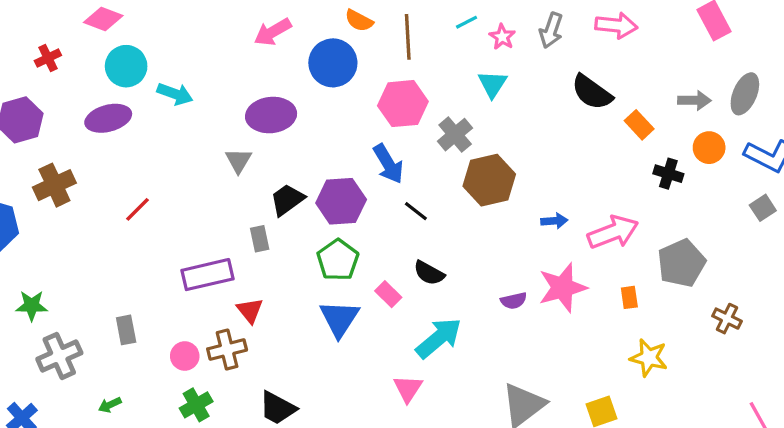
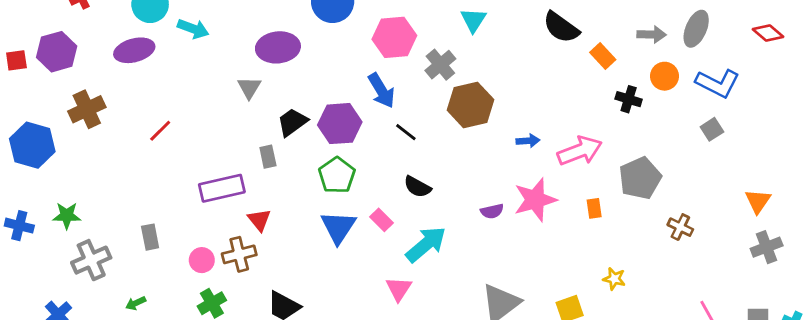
pink rectangle: (388, 294) -> (381, 220), moved
yellow star: (649, 358) -> (614, 279), moved, size x0.7

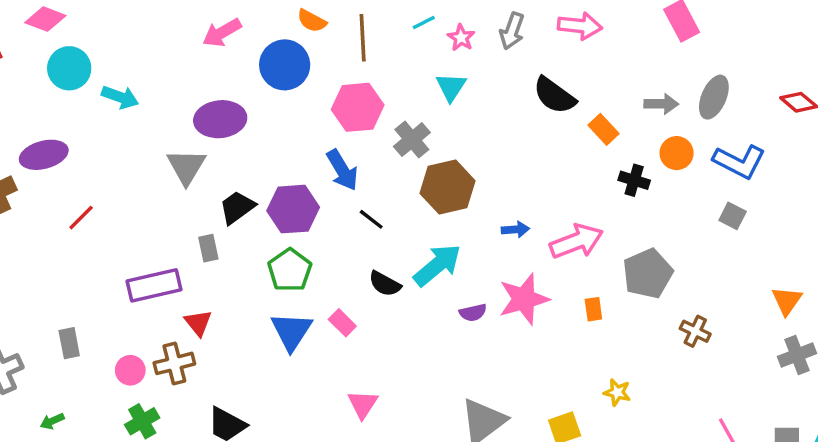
purple ellipse: (134, 50) -> (44, 155), moved
gray triangle: (249, 88) -> (186, 167), size x1.4
gray square: (712, 129) -> (733, 216), turned -30
cyan arrow: (426, 244) -> (437, 265), moved

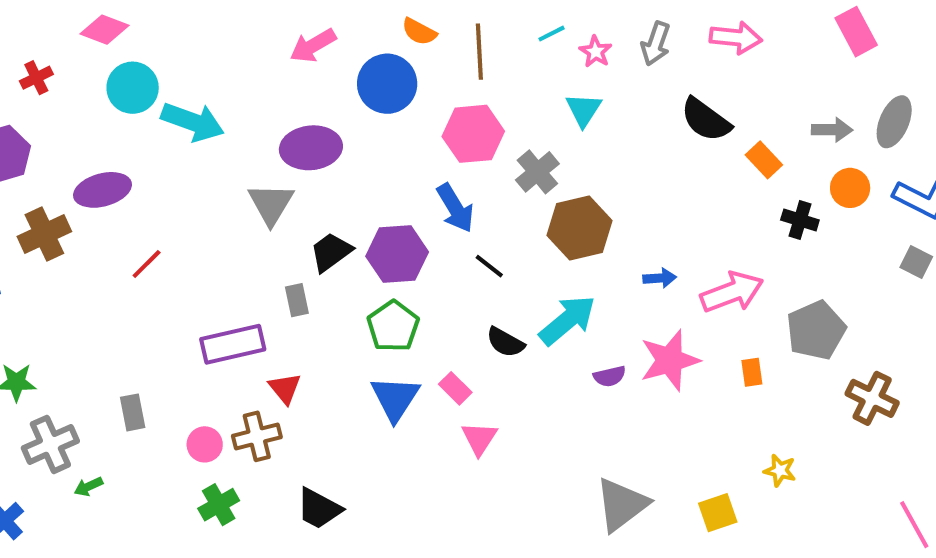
cyan arrow: (120, 97) -> (193, 122), size x1.4
brown cross: (695, 331) -> (872, 398), size x1.4
pink triangle: (363, 404) -> (479, 438), moved
green arrow: (52, 421) -> (88, 487), moved

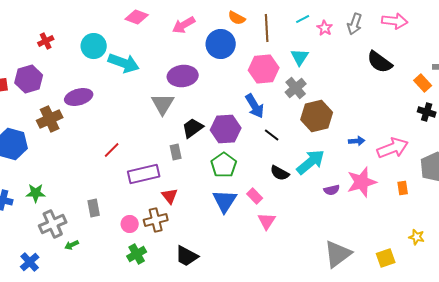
pink diamond: (104, 30) -> (137, 17), moved
cyan triangle: (584, 110) -> (300, 57), moved
orange rectangle: (764, 160) -> (423, 83), moved
red line: (147, 264) -> (112, 150), moved

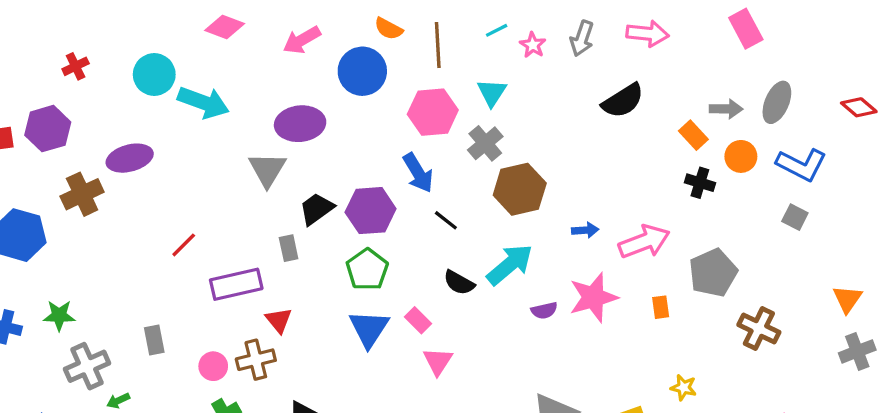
black semicircle: (380, 62) -> (623, 101), turned -68

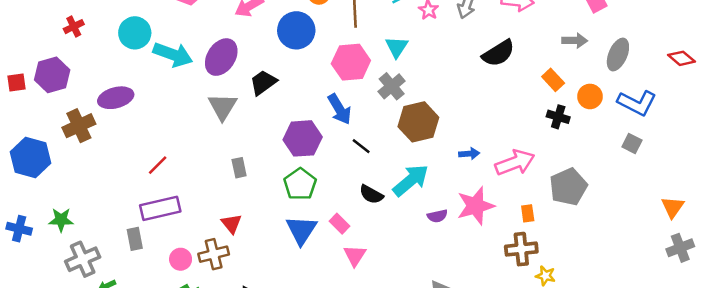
gray arrow: (726, 109) -> (575, 41), moved
purple ellipse: (300, 124) -> (221, 57), moved, turned -51
black trapezoid: (316, 209) -> (263, 82), moved
purple rectangle: (236, 284) -> (160, 208), moved
brown cross: (759, 329) -> (521, 249), moved, turned -32

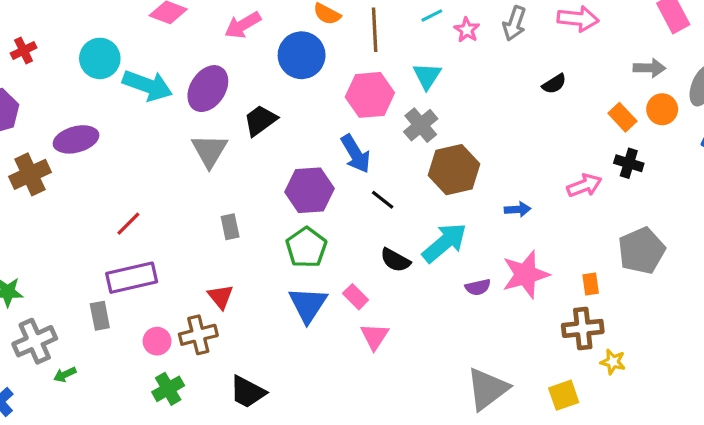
black semicircle: (498, 53) -> (554, 84), size x0.6
orange circle: (590, 96) -> (662, 109), moved
pink arrow: (515, 163) -> (584, 185), moved, size x0.7

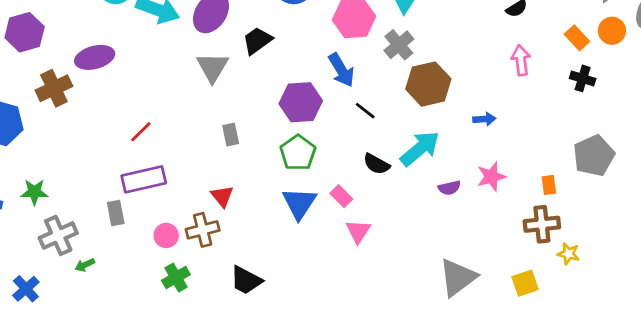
pink arrow: (584, 185) -> (521, 60), moved, turned -76
pink star: (526, 274) -> (491, 177), size x0.7

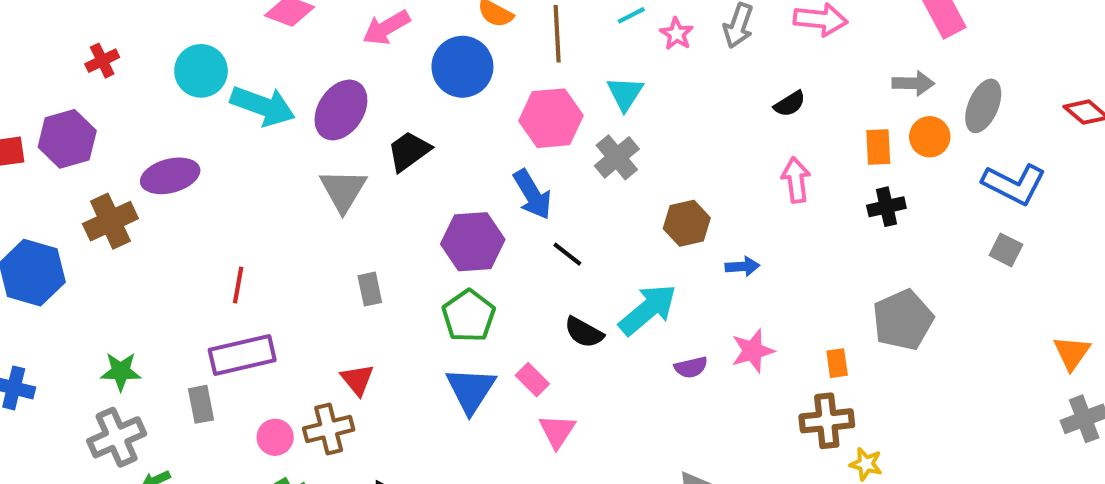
orange rectangle: (577, 38) -> (878, 147), turned 40
black cross: (583, 78) -> (886, 207), turned -30
brown hexagon: (428, 84) -> (687, 223), moved, size x0.7
red line: (141, 132) -> (238, 285), turned -35
green star: (34, 192) -> (121, 371), moved

